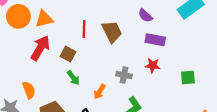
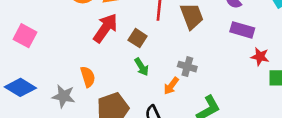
red star: (153, 65) -> (260, 57), moved
gray cross: (124, 75) -> (187, 67), moved

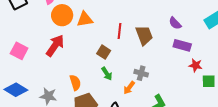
red arrow: (105, 28) -> (55, 46), moved
orange semicircle: (88, 77) -> (75, 83), moved

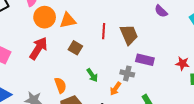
purple semicircle: (175, 23) -> (161, 11), moved
purple rectangle: (182, 45) -> (145, 60), moved
brown square: (104, 52) -> (75, 48), moved

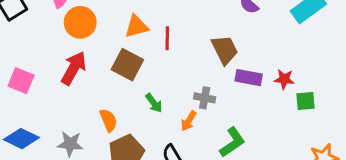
orange triangle: (68, 20) -> (136, 26), moved
brown trapezoid: (129, 35) -> (225, 50), moved
brown square: (75, 48) -> (127, 65), size x1.5
purple rectangle: (145, 60) -> (249, 78), moved

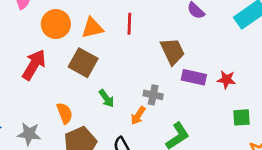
orange circle: (80, 22) -> (56, 24), moved
red line: (167, 38) -> (129, 24), moved
green square: (306, 101) -> (241, 117), moved

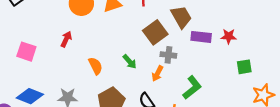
brown square: (83, 63) -> (155, 32), moved, turned 30
red arrow: (34, 65) -> (66, 39), size x0.6
orange semicircle: (65, 113) -> (95, 66), moved

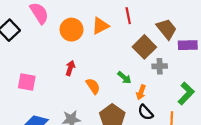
red arrow: (66, 39) -> (70, 68), moved
orange arrow: (157, 74) -> (141, 92), moved

